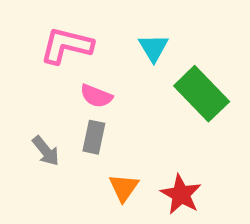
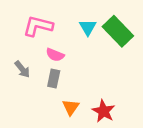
green rectangle: (202, 94) -> (118, 31), moved
gray arrow: (46, 151) -> (22, 69), moved

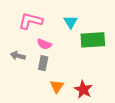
green rectangle: (118, 31) -> (93, 40), moved, turned -50
gray arrow: (22, 69) -> (18, 56), turned 144

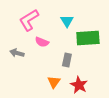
pink L-shape: (30, 21) -> (29, 20), turned -45
gray rectangle: (43, 63) -> (67, 60), moved

